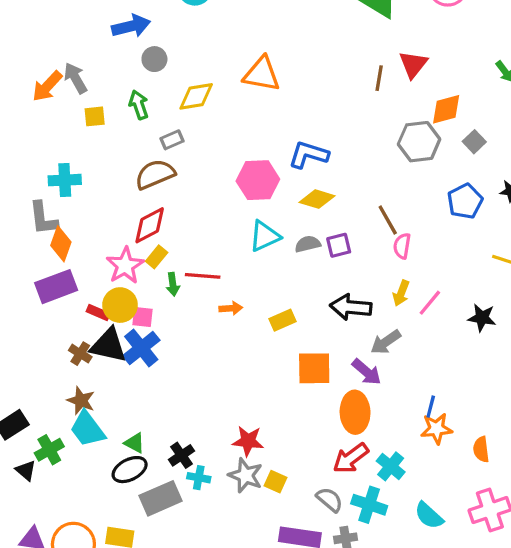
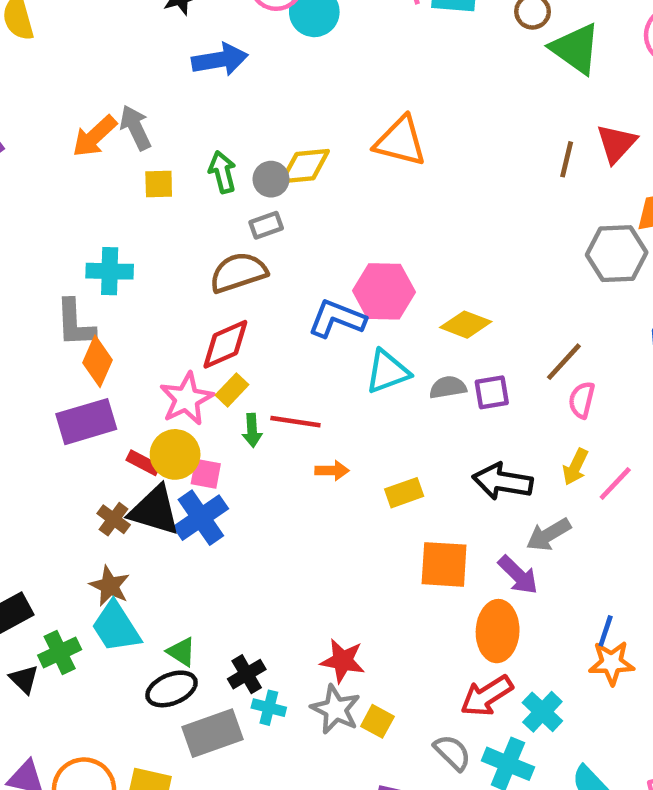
gray circle: (154, 59) -> (271, 179), moved
blue L-shape: (309, 155) -> (337, 319), moved
brown line: (388, 220) -> (564, 362), turned 68

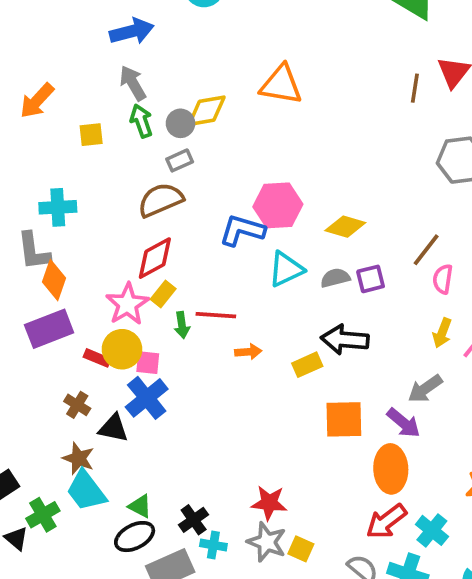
gray arrow: (136, 128) -> (133, 83), moved
black arrow: (503, 481) -> (345, 340), moved
black triangle: (155, 510) -> (113, 428), moved, size x0.7

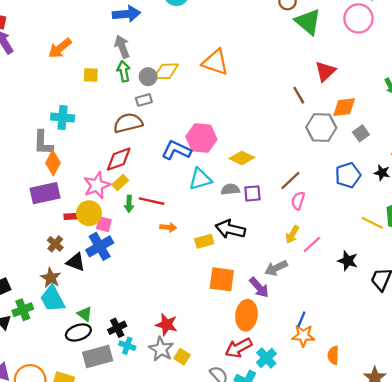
brown line: (415, 88) -> (299, 95), moved, turned -48
red rectangle: (97, 358) -> (72, 216), turned -35

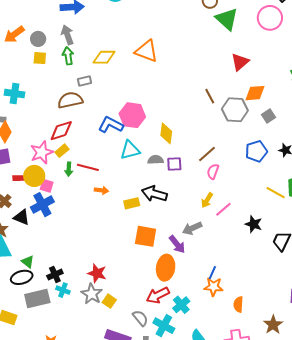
gray circle: (148, 77) -> (38, 39), moved
brown line: (299, 95) -> (210, 96), moved
yellow diamond: (242, 158) -> (166, 133), turned 70

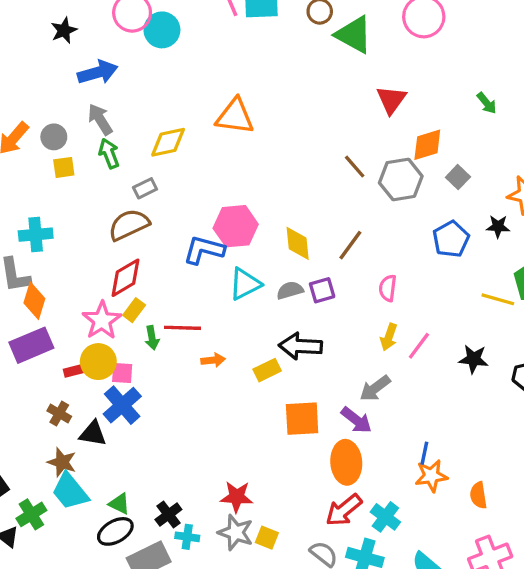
brown line: (207, 154) -> (350, 245), moved

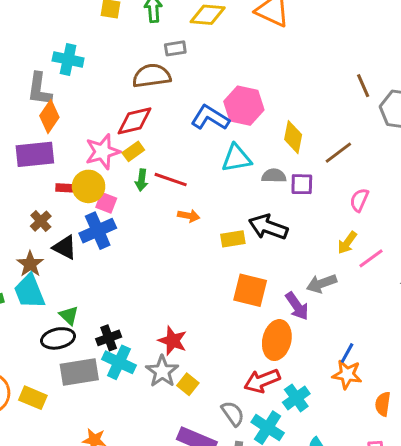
cyan cross: (187, 537) -> (119, 362), size x1.5

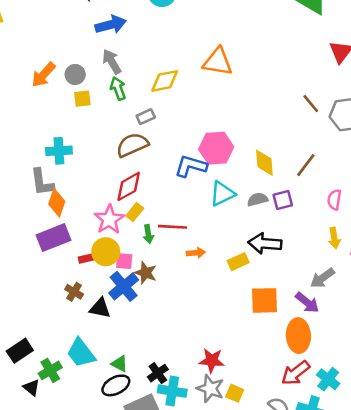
yellow arrow: (347, 243) -> (334, 238), turned -30
brown star: (30, 264) -> (146, 273), moved

